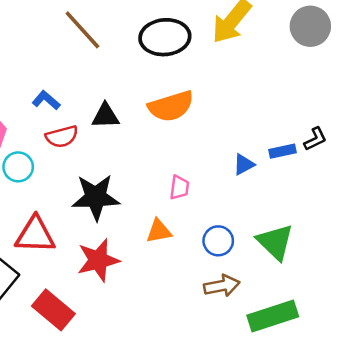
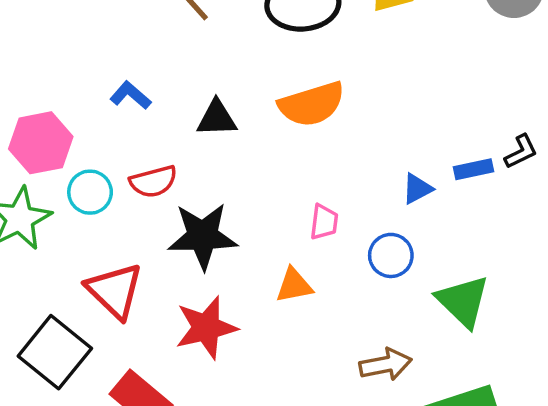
red semicircle: (62, 137) -> (153, 182), moved
red triangle: (35, 235) -> (115, 291), turned 42
blue circle: (218, 241) -> (391, 255), moved

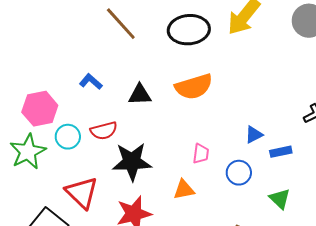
blue rectangle: (474, 169) -> (281, 152), moved
green triangle: (463, 301) -> (280, 199), size x0.7

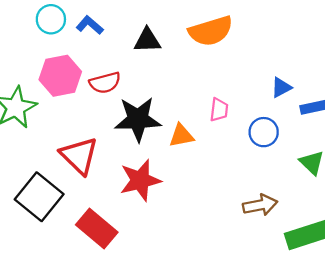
pink hexagon: (40, 109) -> (60, 76), moved
cyan circle: (68, 137) -> (51, 19), moved
orange triangle: (184, 190) -> (181, 136), moved

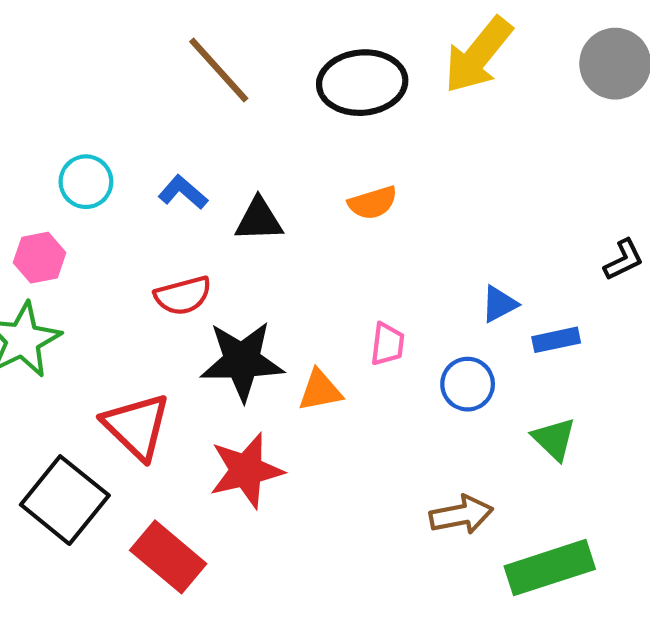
blue L-shape: (90, 25) -> (183, 192), moved
orange semicircle: (211, 31) -> (373, 203), size x0.6
pink hexagon: (60, 76) -> (40, 258), moved, size x0.7

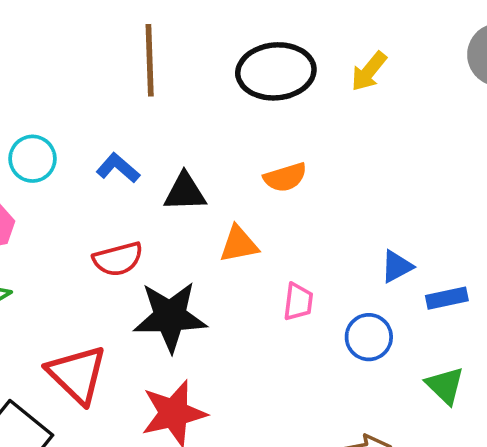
yellow arrow: (478, 55) -> (369, 71), moved, size x0.6
brown line: (219, 70) -> (150, 60), turned 40
orange triangle: (320, 390) -> (239, 244), moved

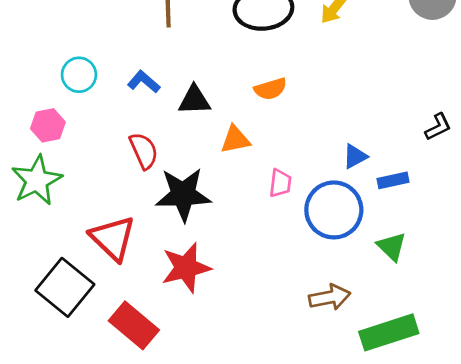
red semicircle: (118, 259) -> (144, 151), turned -99
blue circle: (369, 337) -> (334, 210), size x1.6

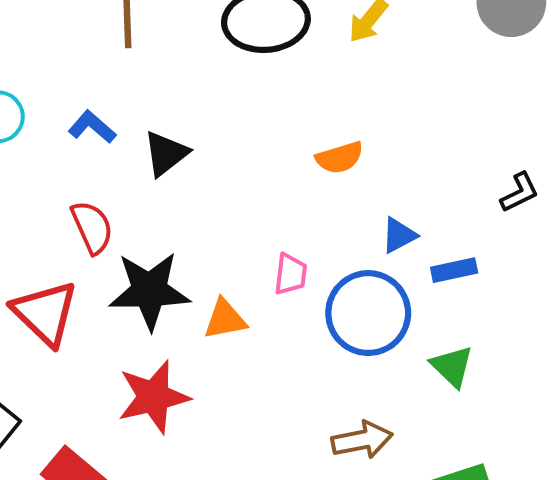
orange semicircle: (270, 89) -> (340, 158), moved
black triangle: (194, 100) -> (166, 154), turned -36
orange triangle: (235, 140) -> (225, 319), moved
red triangle: (113, 238) -> (45, 313), moved

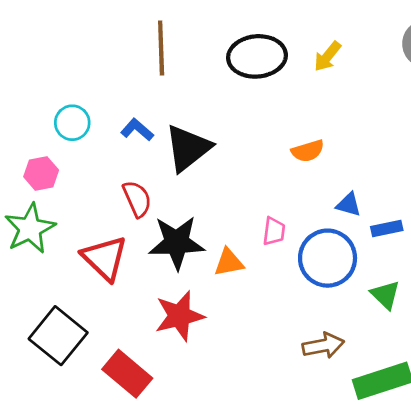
black triangle: (166, 154) -> (188, 148), size x1.5
blue triangle: (399, 235) -> (349, 204), turned 44

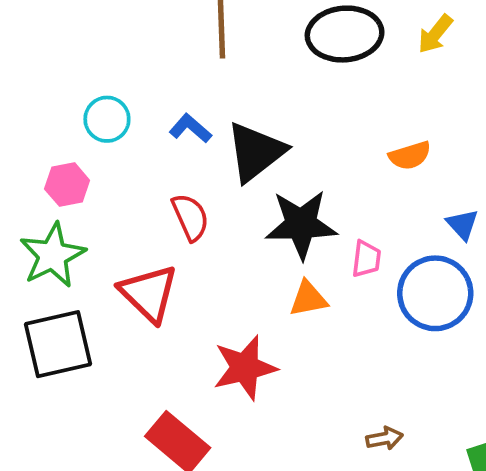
blue triangle: (349, 204) -> (462, 224), turned 32
black star: (177, 243) -> (301, 224), moved
black square: (58, 336) -> (58, 344), moved, turned 38
brown arrow: (323, 346) -> (384, 438), moved, size x0.7

